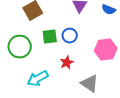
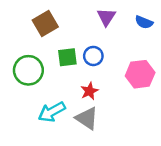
gray triangle: (90, 84) -> (87, 118), moved

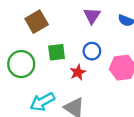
blue circle: (93, 56) -> (92, 51), moved
red star: (89, 91) -> (78, 72), moved

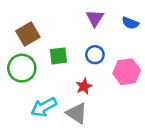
brown square: (37, 22) -> (28, 34), moved
red star: (78, 72) -> (84, 86), moved

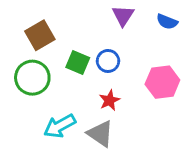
blue circle: (95, 55) -> (108, 61), moved
green square: (58, 56) -> (78, 63), turned 30

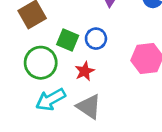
green circle: (32, 78) -> (41, 63), moved
red star: (110, 100) -> (85, 71), moved

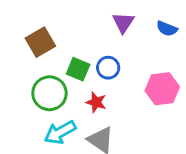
red star: (85, 71) -> (96, 102), turned -30

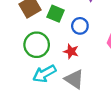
green square: (78, 69) -> (56, 14), moved

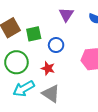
green square: (56, 14) -> (34, 34), turned -35

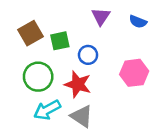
red star: (48, 68) -> (78, 84), size x1.5

